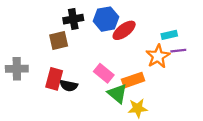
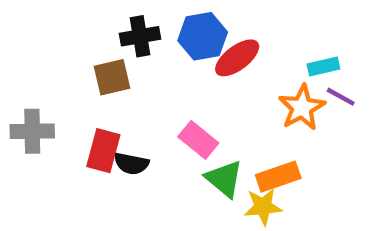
purple line: (178, 51) -> (341, 97), turned 35
orange rectangle: (133, 80) -> (278, 177), moved

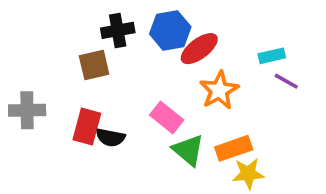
orange star: (302, 107) -> (219, 90), moved
yellow star: (263, 207) -> (248, 174), moved

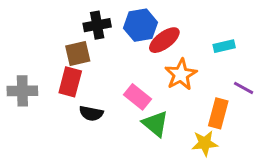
purple line: (286, 81) -> (244, 88), moved
red rectangle: (87, 127) -> (70, 82), moved
orange rectangle: (234, 148) -> (218, 113), moved, turned -56

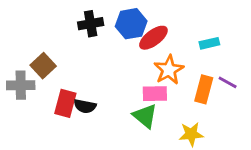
brown square: (78, 54) -> (43, 66), moved, turned -30
red rectangle: (70, 82) -> (65, 103), moved
pink rectangle: (137, 97) -> (155, 94), moved, turned -40
orange rectangle: (218, 113) -> (204, 89), moved

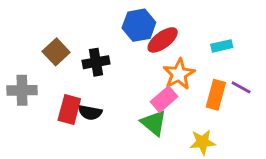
black cross: (91, 24) -> (96, 62), moved
brown square: (43, 66) -> (56, 52), moved
pink rectangle: (155, 94) -> (164, 99), turned -40

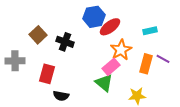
black cross: (96, 62) -> (65, 42), turned 30
black semicircle: (90, 112) -> (61, 96), moved

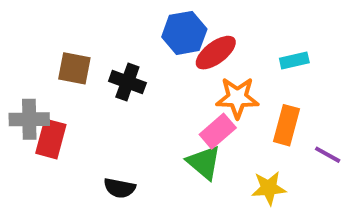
brown square: (38, 35) -> (74, 68), turned -36
orange star: (121, 50) -> (237, 98), turned 30
purple line: (163, 59) -> (328, 155), moved
red rectangle: (47, 74) -> (51, 139), moved

